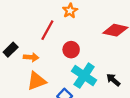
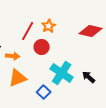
orange star: (70, 11) -> (49, 26), moved
red circle: (71, 50) -> (42, 47), moved

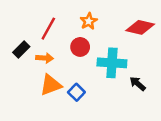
red line: (28, 31) -> (48, 29), moved
cyan cross: (62, 73) -> (112, 63), moved, turned -30
blue square: (44, 92) -> (76, 92), moved

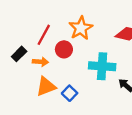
orange star: (89, 21) -> (81, 28), size x1.5
red circle: (80, 47) -> (64, 49), moved

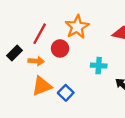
cyan cross: (102, 66) -> (99, 66), size x0.6

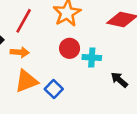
red circle: (60, 48) -> (70, 48), moved

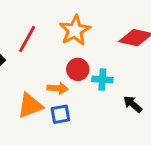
orange arrow: (20, 52) -> (58, 88), moved
blue square: (54, 89) -> (60, 114), turned 36

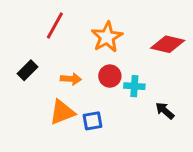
red line: (27, 39) -> (55, 25), moved
orange arrow: (58, 88) -> (71, 79), moved

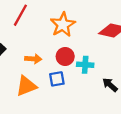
blue square: (92, 121) -> (57, 79), moved

